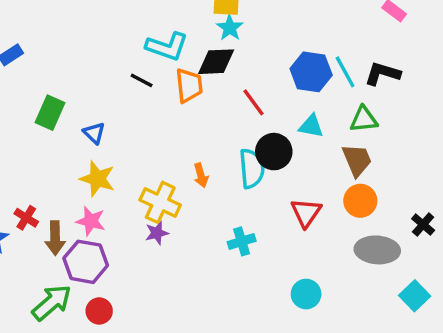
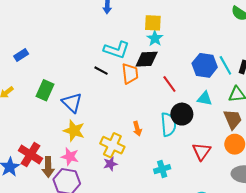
blue triangle: (94, 133) -> (72, 103), size x1.5
red cross: (26, 218) -> (30, 155), size x1.6

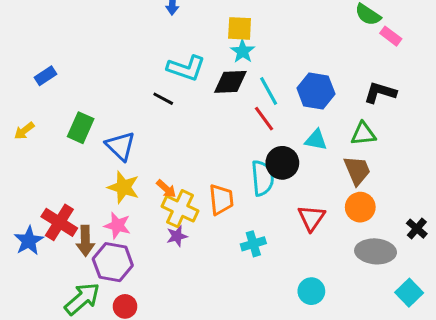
cyan line: (225, 65) -> (269, 91), moved
orange trapezoid: (130, 74) -> (221, 199), moved
orange arrow: (137, 129) -> (166, 189), moved, turned -32

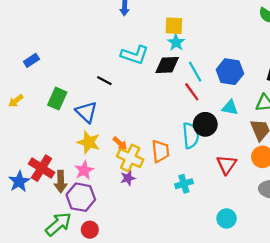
black line: (163, 99) -> (104, 81), moved
pink star: (117, 225) -> (84, 170), turned 30

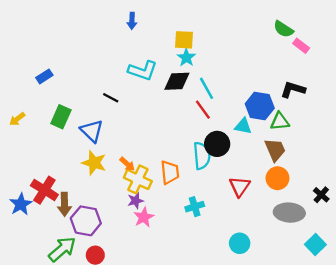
blue rectangle: (31, 60) -> (44, 76), moved
blue hexagon: (230, 72) -> (260, 106), moved
pink star: (84, 170) -> (144, 217), moved

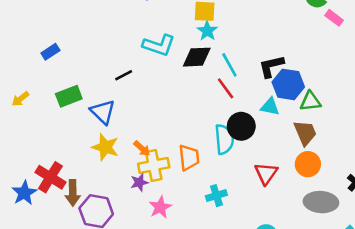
black L-shape: (293, 89) -> (271, 66), moved, turned -30
black line: (111, 98) -> (124, 75), turned -56
green rectangle: (61, 117) -> (69, 96), turned 45
yellow cross: (138, 179) -> (154, 165), turned -36
purple star: (136, 201) -> (139, 182), moved

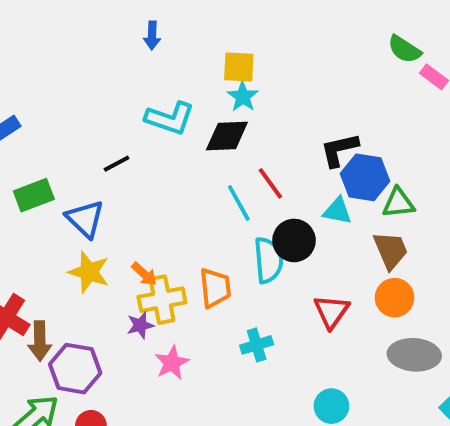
cyan line: (229, 65) -> (239, 203), moved

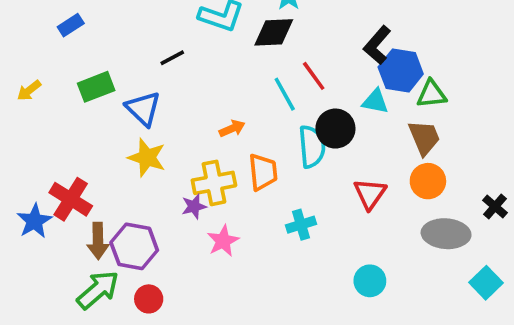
black L-shape: (339, 150) -> (377, 45), turned -36
orange arrow: (144, 274) -> (232, 129), moved, turned -65
brown arrow: (40, 341) -> (98, 241), moved

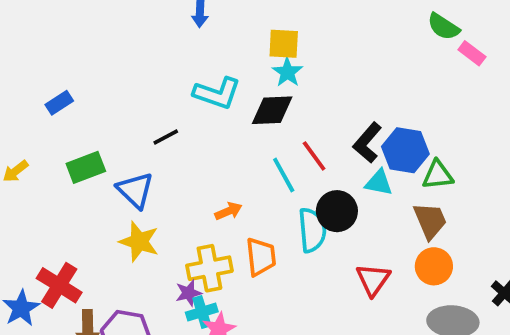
black L-shape: (377, 45) -> (367, 143), moved
cyan cross: (301, 225) -> (202, 312), moved

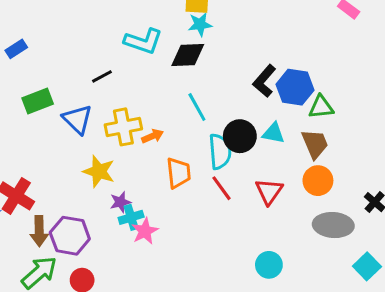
cyan star: (287, 72) -> (200, 24), turned 30
red line: (314, 156) -> (221, 188), moved
cyan triangle: (379, 183) -> (274, 133), moved
yellow star: (139, 242) -> (99, 171), moved
yellow cross: (209, 268) -> (123, 127), moved

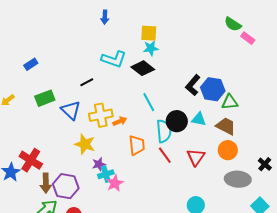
black diamond: (188, 55) -> (143, 68), turned 40
brown trapezoid: (315, 144) -> (226, 126), turned -40

